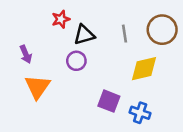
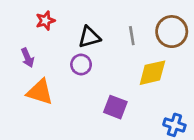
red star: (61, 19) -> (45, 21), moved
orange triangle: (37, 87) -> (40, 92), turned -48
blue cross: (140, 113) -> (174, 125), moved

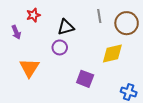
gray line: (132, 36) -> (99, 16), moved
purple arrow: (27, 58) -> (16, 32), moved
orange triangle: (40, 92) -> (29, 68), turned 45

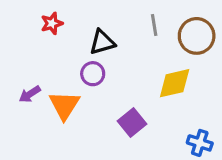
purple arrow: (16, 32) -> (30, 94), moved, turned 80
orange triangle: (29, 68) -> (64, 105), moved
purple square: (85, 79) -> (132, 122), turned 30

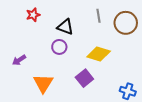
black triangle: (102, 42) -> (65, 27), turned 36
yellow diamond: (175, 83) -> (99, 54), moved, turned 30
orange triangle: (64, 105) -> (43, 83), moved

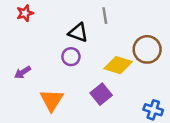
red star: (33, 15) -> (25, 13), moved
gray line: (99, 16) -> (105, 16), moved
brown circle: (126, 23) -> (147, 49), moved

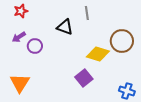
purple circle: (71, 57) -> (35, 46), moved
purple arrow: (23, 72) -> (19, 37), moved
orange triangle: (52, 100) -> (20, 83), moved

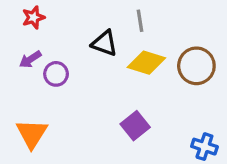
yellow diamond: (98, 54) -> (146, 63), moved

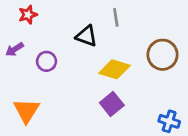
purple arrow: (30, 59) -> (15, 49), moved
yellow diamond: (146, 63) -> (115, 69), moved

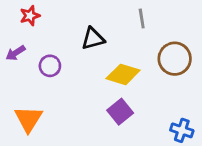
gray line: (116, 17) -> (142, 19), moved
black triangle: (87, 36) -> (93, 39), turned -35

